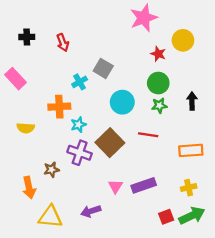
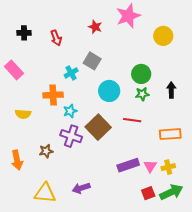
red star: (158, 54) -> (95, 27), moved
pink triangle: (116, 186) -> (150, 166), moved
orange arrow: (29, 188) -> (17, 160), moved

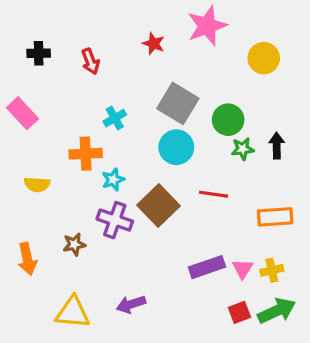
gray square: (92, 61) -> (178, 103), moved, size x1.4
green star: (142, 94) -> (243, 149), moved

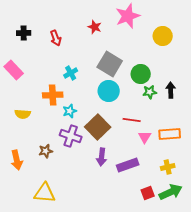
pink triangle: (243, 269) -> (145, 137), moved
purple arrow: (131, 304) -> (102, 157), moved, turned -66

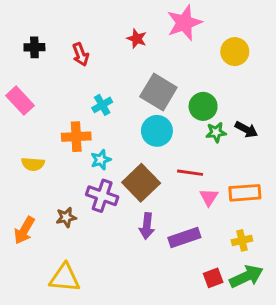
black arrow: (171, 90) -> (246, 129), turned 119
orange arrow: (17, 160) -> (24, 230), turned 42

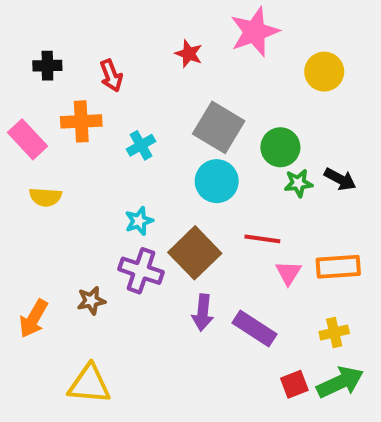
orange cross: (76, 137) -> (81, 121), moved
yellow semicircle: (33, 164) -> (45, 197), moved
purple rectangle: (184, 238) -> (255, 328), turned 52

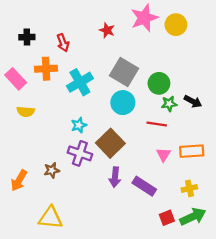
yellow circle: (324, 72) -> (176, 25), moved
cyan cross: (141, 145) -> (80, 82), size x1.6
red line: (262, 239) -> (157, 124), moved

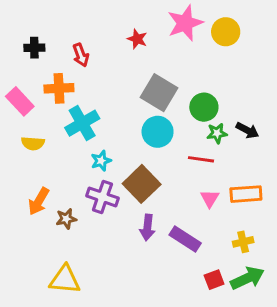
cyan cross: (80, 82) -> (82, 123), moved
orange arrow: (19, 180) -> (39, 201), moved

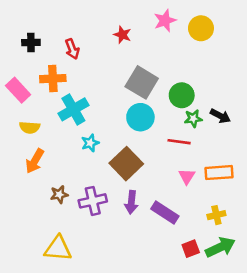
pink star: (185, 23) -> (165, 21), size x0.7
purple cross: (102, 197) -> (93, 201), moved, turned -32
orange arrow: (39, 201) -> (35, 161), moved

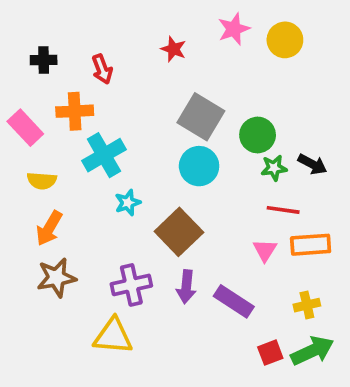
red line: (179, 142) -> (283, 210), moved
brown star: (59, 194) -> (56, 278), moved, size x1.5
yellow triangle: (58, 249) -> (113, 336), moved

